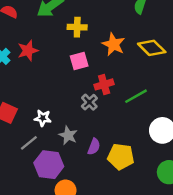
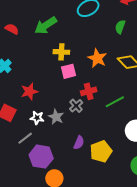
yellow cross: (77, 27) -> (61, 52), moved
red star: (28, 51) -> (29, 91), moved
gray star: (68, 135) -> (56, 117), moved
yellow pentagon: (121, 157) -> (101, 151), turned -30

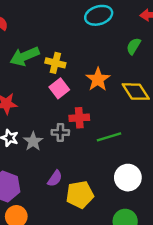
green arrow: (46, 25) -> (25, 56), moved
pink square: (68, 71) -> (59, 88), turned -35
gray cross: (76, 106) -> (60, 132), turned 32

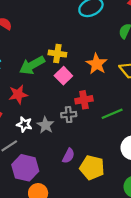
green arrow: (25, 56) -> (32, 65), moved
yellow pentagon: (80, 195) -> (92, 168), turned 30

